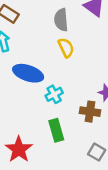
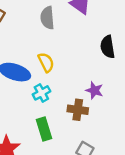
yellow semicircle: (66, 48) -> (46, 62), moved

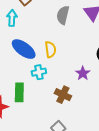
purple star: (94, 90) -> (83, 73), moved
green rectangle: (44, 129) -> (19, 92), moved

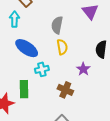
gray semicircle: (63, 15) -> (57, 25), moved
yellow semicircle: (50, 49) -> (62, 47), moved

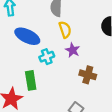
purple star: (83, 69) -> (73, 50), moved
brown cross: (65, 90) -> (88, 75), moved

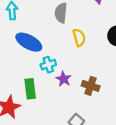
yellow semicircle: (65, 30) -> (79, 38), moved
purple star: (73, 50) -> (64, 79), moved

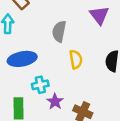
blue ellipse: (29, 42) -> (22, 59), turned -45

